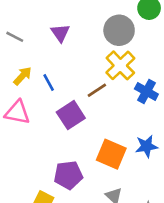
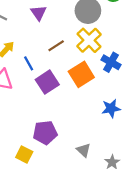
blue line: (49, 82) -> (29, 63), moved
brown line: (97, 90) -> (56, 46), moved
orange square: (111, 154) -> (81, 74), moved, turned 35

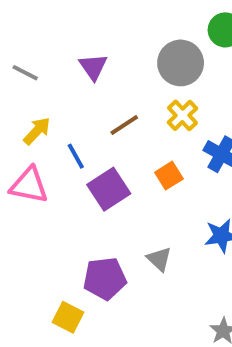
yellow cross: (89, 40) -> (182, 115), size x0.7
orange square: (81, 74) -> (169, 176), size x0.6
gray triangle: (84, 150) -> (159, 259), moved

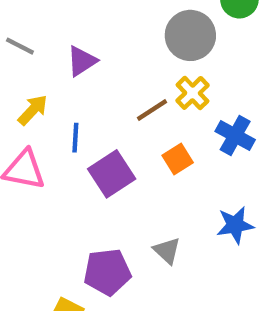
purple triangle: (93, 67) -> (82, 61), moved, turned 32
brown line: (124, 125) -> (152, 110), moved
blue line: (76, 156) -> (75, 138), turned 32

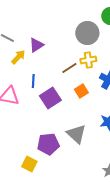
yellow cross: (193, 93) -> (88, 60), turned 35
yellow arrow: (33, 110) -> (18, 57), moved
gray triangle: (167, 251) -> (76, 134), size x1.5

